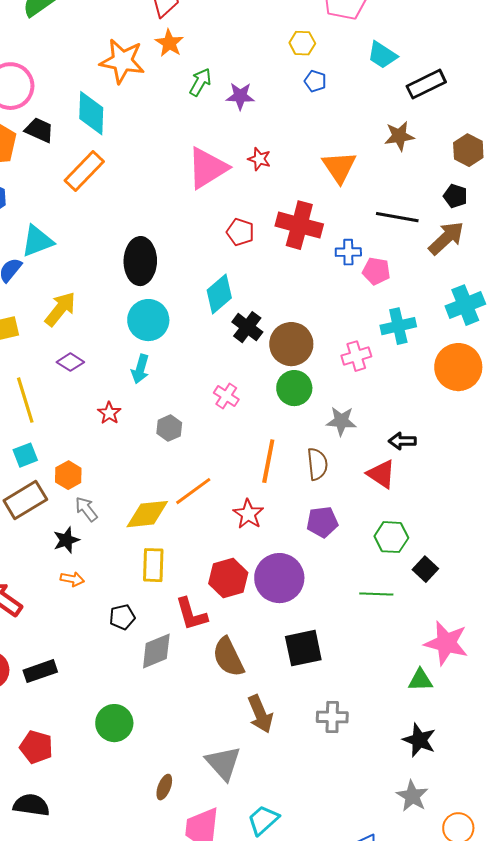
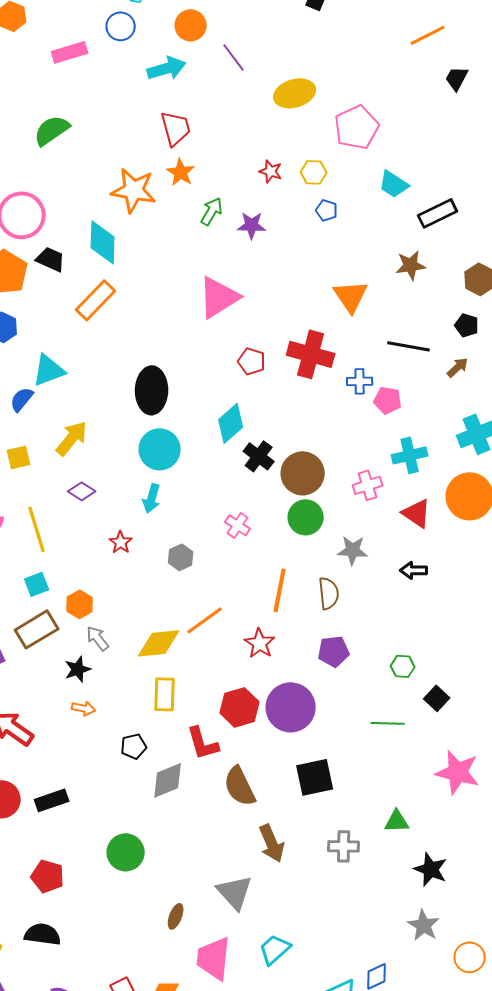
red star: (259, 159) -> (271, 171), moved
brown arrow: (446, 238) -> (458, 367), size x0.6
red triangle: (381, 474) -> (417, 513), moved
green hexagon: (391, 537) -> (403, 666), size x0.7
green triangle: (420, 680) -> (397, 821), moved

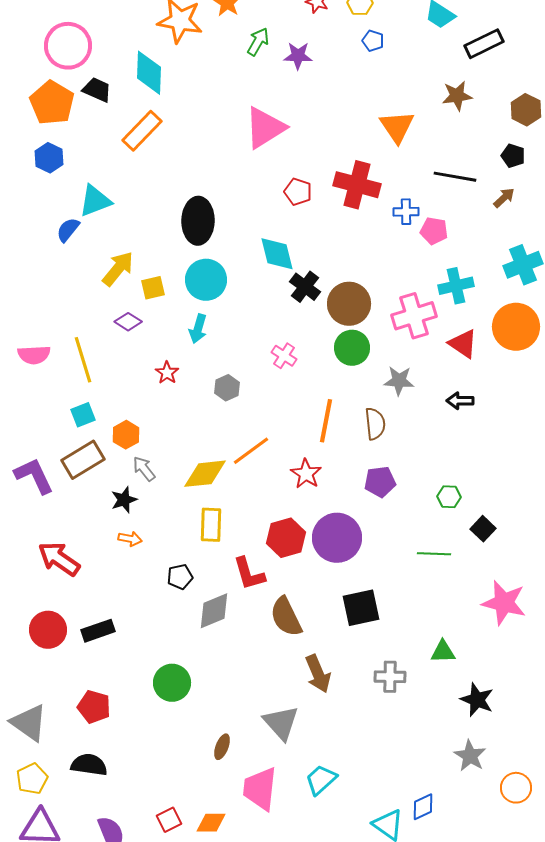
cyan diamond: (231, 423) -> (277, 254), turned -63
yellow square: (19, 457) -> (153, 288), moved
pink cross: (368, 485) -> (414, 316), size x1.5

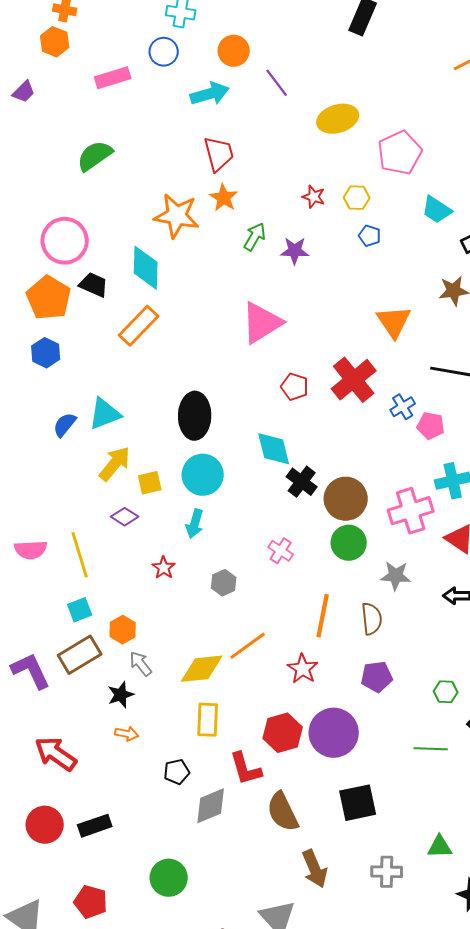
red cross: (357, 185) -> (354, 380), turned 36
cyan triangle: (95, 201) -> (105, 414), moved
blue cross: (406, 212) -> (403, 407), turned -30

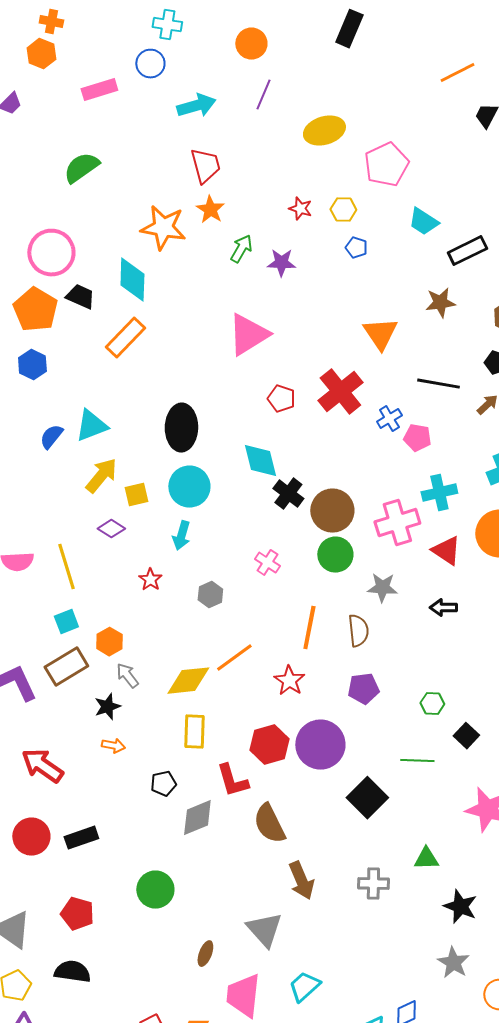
orange circle: (234, 51) -> (251, 44), moved
purple line: (277, 83) -> (263, 95), turned 60
black square: (358, 803) -> (367, 798), moved, turned -33

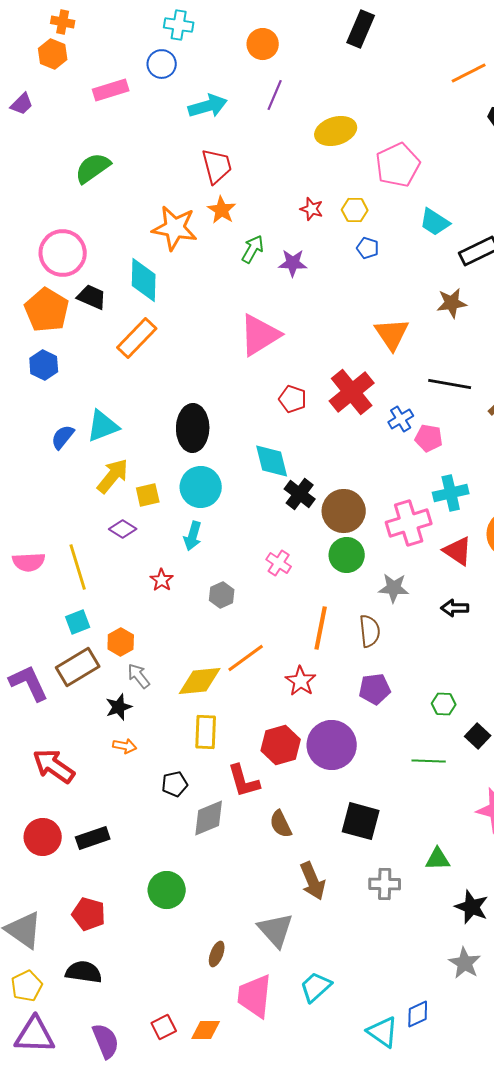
black square: (367, 798) -> (361, 821), moved, turned -30
brown semicircle: (269, 824) -> (281, 824), size x0.7

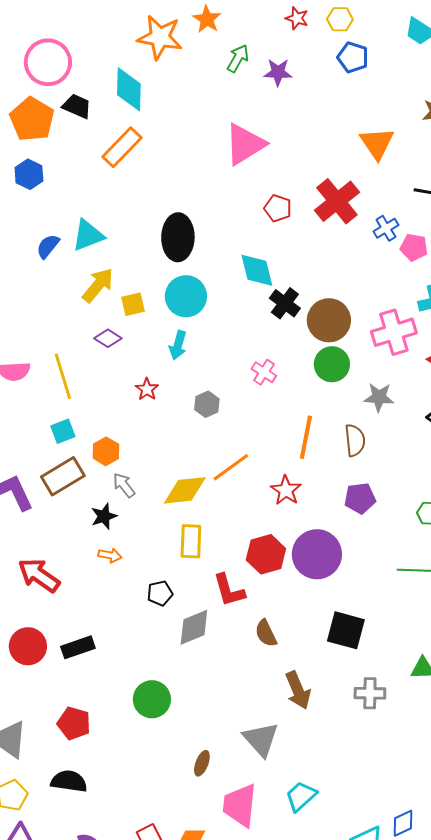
blue pentagon: (368, 248) -> (353, 57), size x1.4

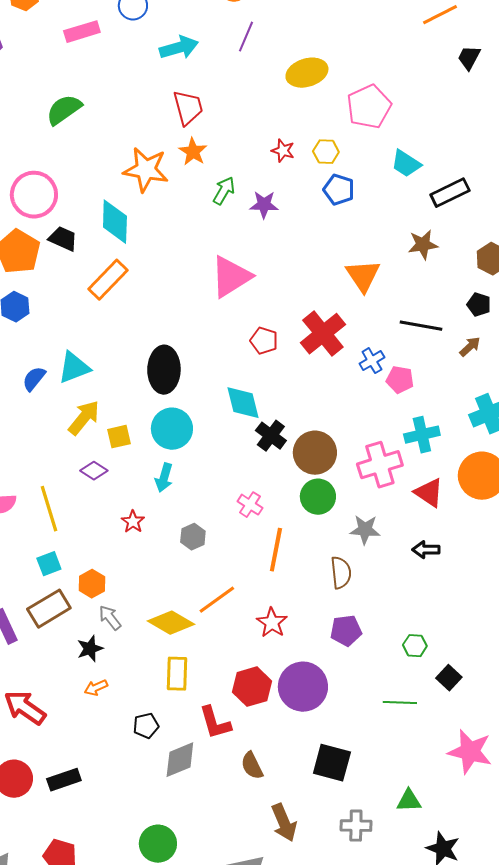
orange line: (306, 437) -> (276, 550), moved
yellow diamond: (185, 490) -> (171, 623), turned 36
orange arrow: (110, 555) -> (96, 688), turned 145
green circle: (152, 699) -> (158, 844), moved

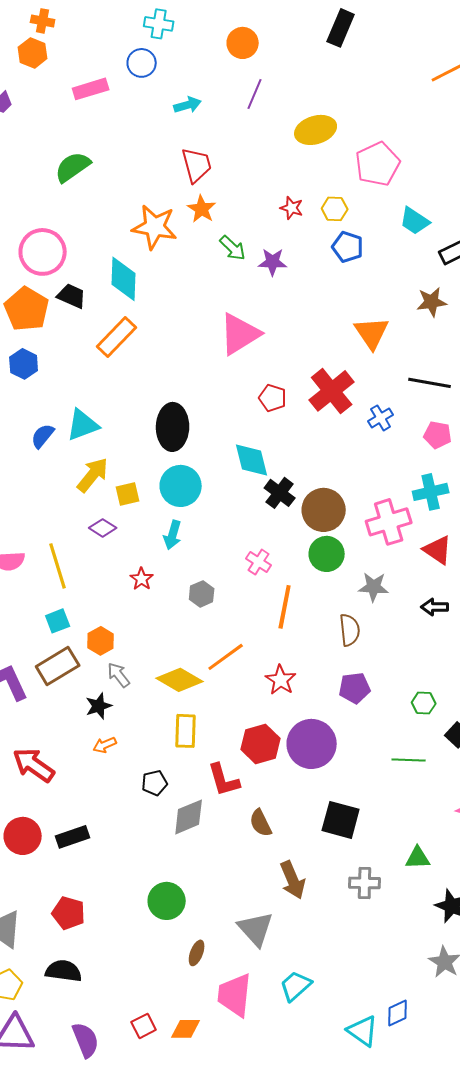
cyan arrow: (179, 48) -> (188, 105), size x0.7
green arrow: (224, 191) -> (233, 248), turned 104
pink pentagon: (400, 380) -> (438, 435), moved

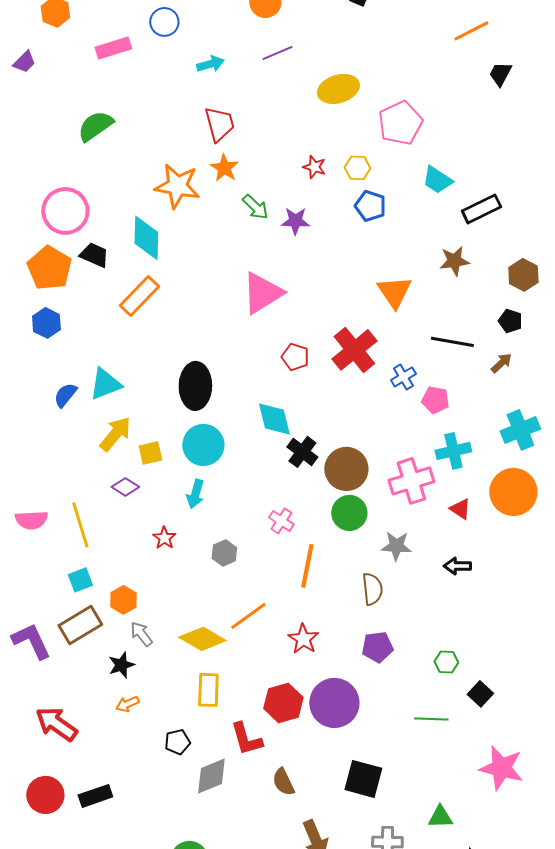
purple line: (255, 94) -> (277, 53), turned 44
pink pentagon: (438, 435) -> (435, 400), moved
red triangle: (438, 550) -> (460, 509), size x0.7

